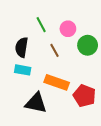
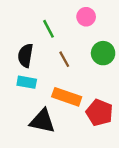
pink circle: (68, 29) -> (86, 17), moved

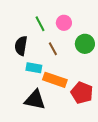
pink circle: (86, 17) -> (64, 23), moved
cyan rectangle: (27, 82) -> (34, 68), moved

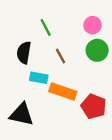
pink circle: (64, 23) -> (93, 25), moved
black triangle: (35, 100) -> (22, 114), moved

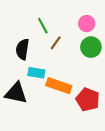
brown line: (60, 56) -> (56, 43), moved, turned 64
black triangle: (22, 114) -> (16, 93), moved

